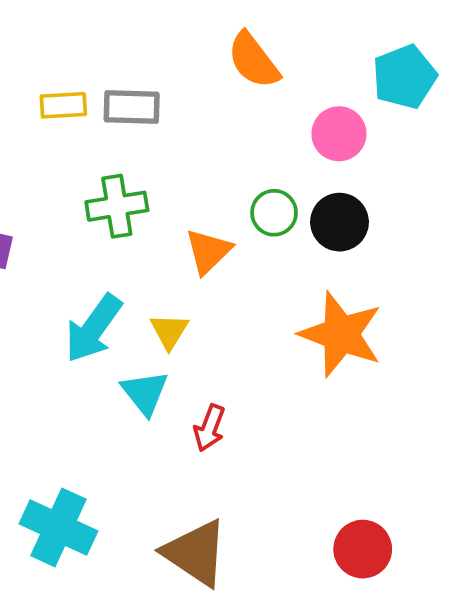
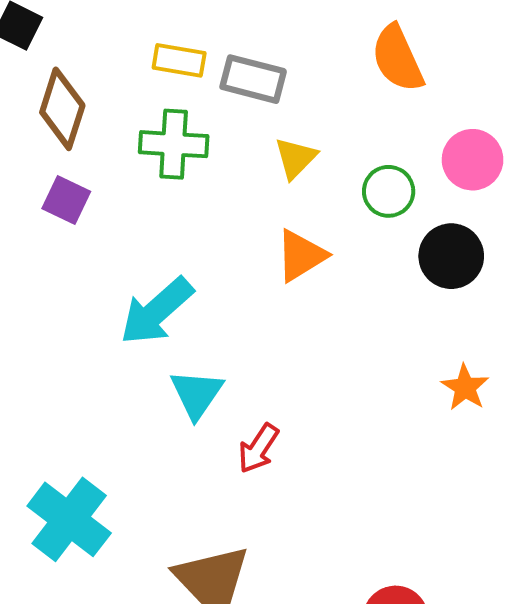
green cross: (117, 206) -> (174, 144), moved
green circle: (274, 213) -> (389, 191), moved
yellow triangle: (169, 331) -> (296, 158), moved
orange star: (341, 334) -> (465, 387), moved, size x0.5

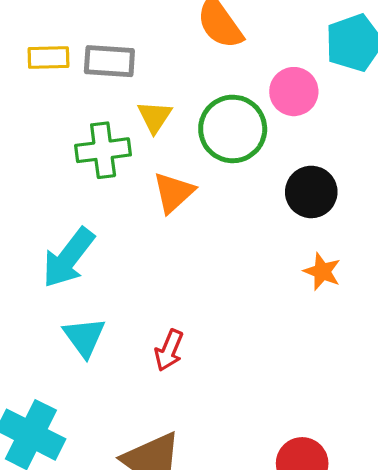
green cross: (174, 144) -> (103, 150), moved
green circle: (389, 191) -> (233, 129), size x1.6
black circle: (451, 256) -> (311, 192), moved
cyan triangle: (197, 394) -> (84, 337), moved

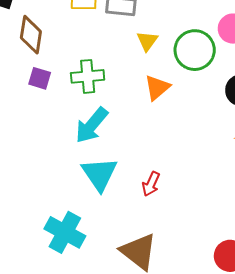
green cross: (103, 150) -> (88, 76), moved
cyan triangle: (84, 337) -> (100, 174), size x1.4

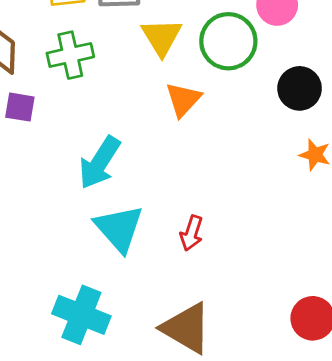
yellow triangle: (147, 41) -> (162, 37), size x1.4
green cross: (88, 76) -> (70, 55), moved

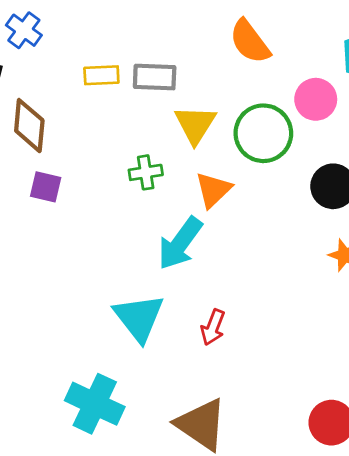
green cross: (70, 55) -> (146, 172), moved, size x0.7
cyan arrow: (100, 163) -> (180, 243), moved

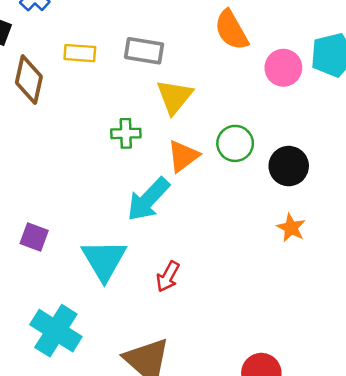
yellow rectangle: (101, 75) -> (80, 53), moved
pink circle: (316, 99) -> (283, 68), moved
green circle: (263, 133) -> (235, 143), moved, size x0.7
purple square: (46, 187) -> (34, 237), moved

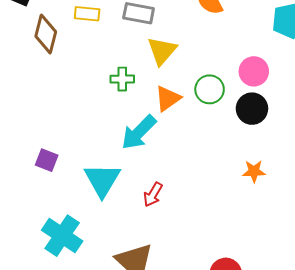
pink circle: (283, 68) -> (254, 71), moved
orange star: (291, 228) -> (254, 171), moved, turned -30

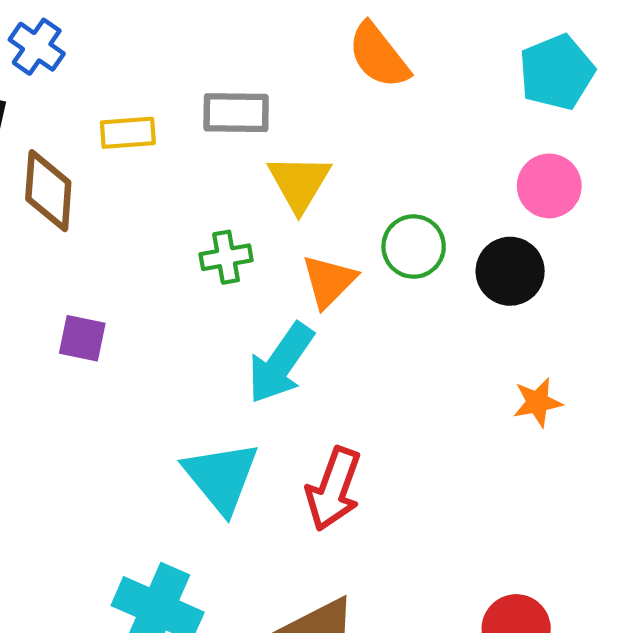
pink circle: (254, 71) -> (549, 186), moved
purple square: (47, 160) -> (82, 338), moved
red arrow: (153, 195) -> (333, 489), size x1.5

